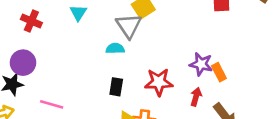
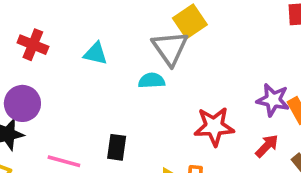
cyan triangle: (78, 13) -> (96, 54), moved, turned -48
black rectangle: (116, 87) -> (117, 147), moved
red arrow: (196, 97) -> (267, 146), turned 30

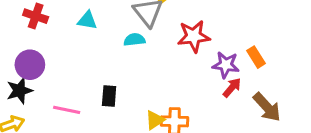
purple star: (273, 100) -> (226, 65), moved
red star: (214, 126) -> (194, 36), moved

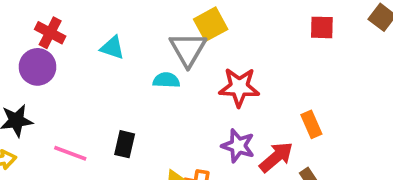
purple circle: (30, 65) -> (37, 67), moved
purple star: (226, 65) -> (238, 146), moved
red arrow: (232, 88) -> (276, 157), size x1.4

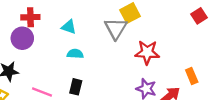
red square: (322, 27) -> (199, 16), turned -35
red cross: (50, 33) -> (30, 17), turned -30
cyan semicircle: (166, 80) -> (75, 54), moved

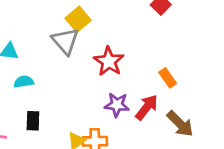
red star: (147, 52) -> (109, 61), turned -30

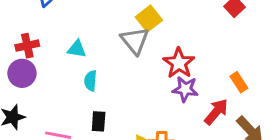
cyan semicircle: (24, 82) -> (90, 81), turned -78
purple star: (117, 105) -> (185, 89), moved

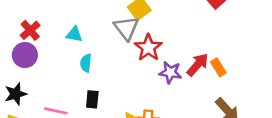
red cross: (27, 46) -> (30, 30), turned -30
red star: (179, 63) -> (148, 48), moved
red arrow: (216, 112) -> (198, 65), moved

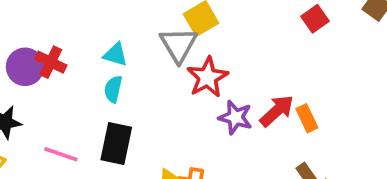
red cross: (30, 30) -> (51, 62), moved, turned -30
cyan triangle: (74, 34) -> (115, 55), moved
black rectangle: (92, 99) -> (116, 144), size x1.5

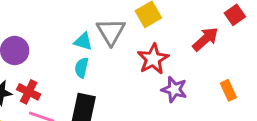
gray triangle: (178, 45) -> (111, 32), moved
red cross: (51, 62) -> (29, 92), moved
red arrow: (277, 111) -> (205, 39), moved

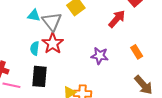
cyan triangle: (83, 41) -> (34, 15), moved
red star: (153, 59) -> (53, 43), moved

